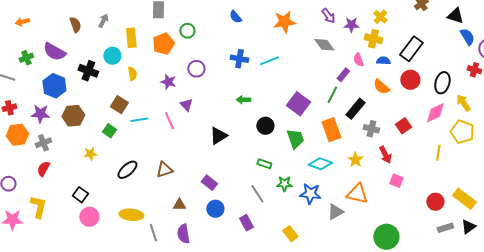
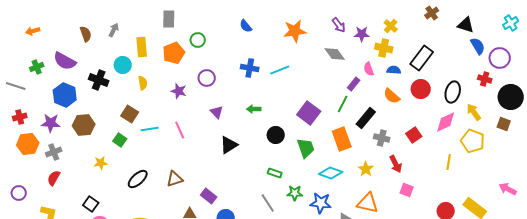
purple triangle: (186, 105) -> (217, 112), moved
purple rectangle: (209, 183) -> (209, 196), moved

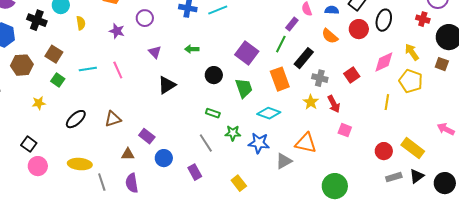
black ellipse: (453, 92) -> (384, 20), moved
brown square: (130, 114) -> (54, 54), moved
yellow star: (366, 169) -> (311, 102), moved

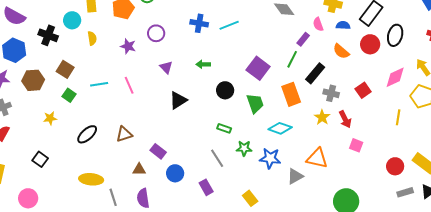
pink circle: (38, 166) -> (28, 198), moved

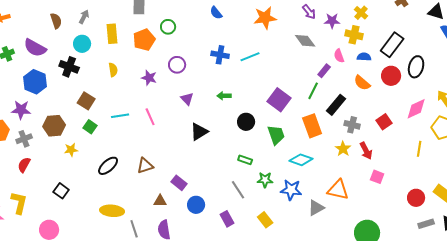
cyan circle: (72, 20) -> (82, 44), moved
brown hexagon: (33, 80) -> (54, 126), moved
yellow rectangle: (250, 198) -> (265, 220), moved

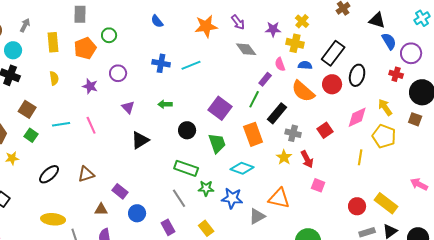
purple arrow: (309, 12) -> (238, 22), moved
cyan circle: (82, 44) -> (13, 50), moved
orange semicircle: (362, 83) -> (303, 91), size x1.4
green rectangle: (245, 160) -> (186, 168), size x1.6

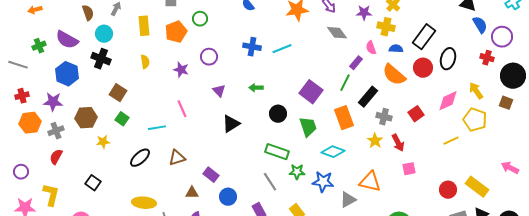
cyan line: (61, 124) -> (157, 128), moved
yellow line: (360, 157) -> (451, 141), turned 56
pink square: (318, 185) -> (409, 169), turned -32

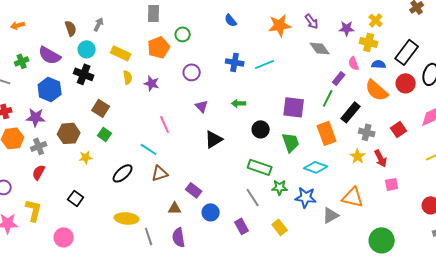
yellow rectangle: (144, 26) -> (121, 53), moved, turned -60
purple star: (181, 70) -> (152, 83), moved
purple square: (311, 92) -> (294, 107), turned -30
cyan line: (157, 128) -> (149, 149), moved, turned 42

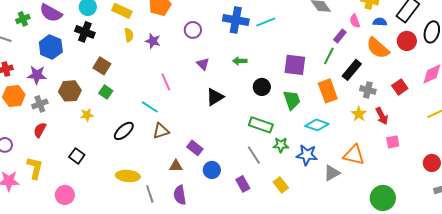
blue cross: (235, 62) -> (236, 20), size x1.4

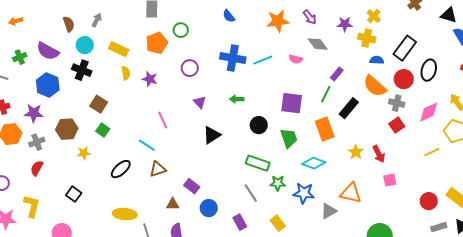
pink semicircle: (355, 21) -> (296, 59), moved, turned -56
gray cross: (368, 90) -> (397, 103), moved

